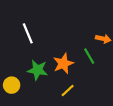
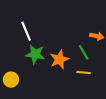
green star: (37, 70) -> (35, 54), moved
yellow line: (68, 91) -> (84, 73), moved, turned 48

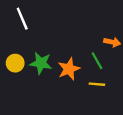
white line: (26, 31) -> (22, 19), moved
yellow circle: (11, 80) -> (15, 63), moved

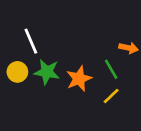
white line: (22, 19) -> (31, 41), moved
yellow line: (97, 84) -> (111, 96), turned -49

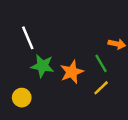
yellow circle: (17, 72) -> (22, 98), moved

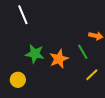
white line: (28, 38) -> (23, 15), moved
yellow line: (101, 88) -> (92, 75), moved

